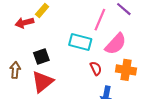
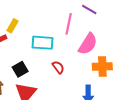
cyan rectangle: (80, 42) -> (42, 43), moved
red semicircle: (96, 68) -> (58, 67), moved

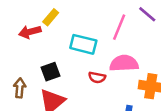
pink semicircle: (88, 44) -> (124, 63), moved, turned -135
red semicircle: (58, 67) -> (97, 77), turned 128

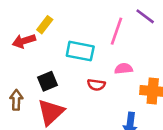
pink semicircle: (124, 63) -> (124, 69), size x0.6

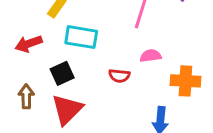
red arrow: (24, 41) -> (29, 44), moved
cyan rectangle: (80, 51) -> (81, 37), moved

